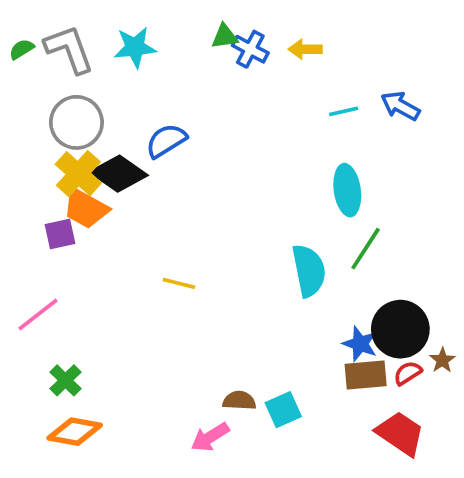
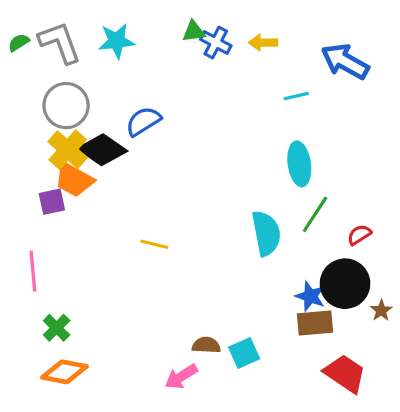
blue arrow: (400, 106) -> (345, 61), moved, size x1.4
pink line: (38, 315) -> (33, 271), turned -57
red semicircle: (408, 373) -> (359, 235), moved

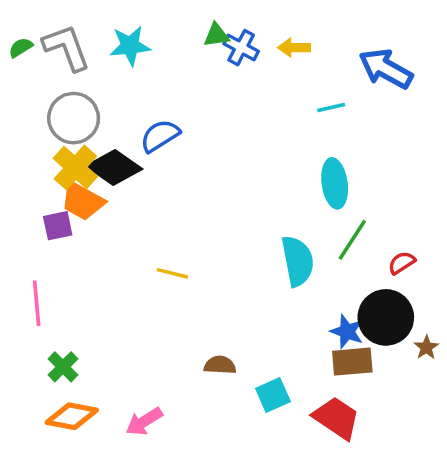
brown semicircle: (206, 345) -> (220, 365), moved
red trapezoid: (345, 373) -> (336, 418), moved
pink arrow: (181, 377) -> (144, 421), moved

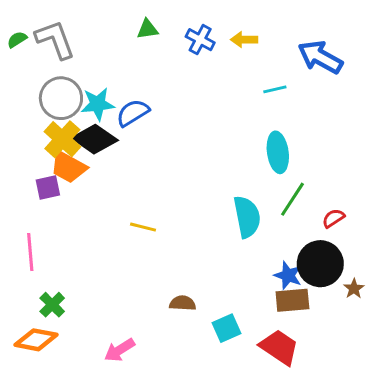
green triangle: (216, 35) -> (147, 29), moved
cyan star: (130, 46) -> (98, 104), moved
orange diamond: (72, 416) -> (36, 340), moved

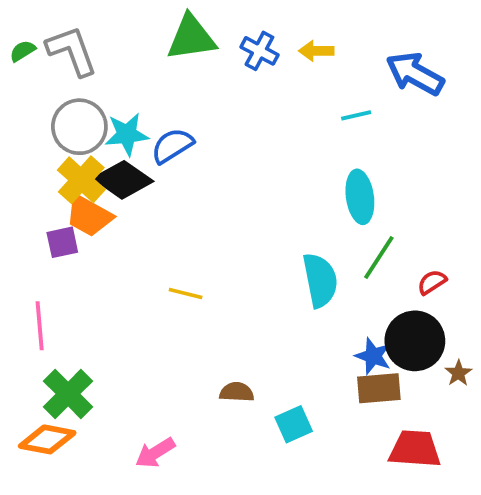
green triangle: (147, 29) -> (191, 38), size x1.8
green cross: (52, 305) -> (68, 394), size x1.5
red trapezoid: (279, 347) -> (415, 449), moved, turned -30

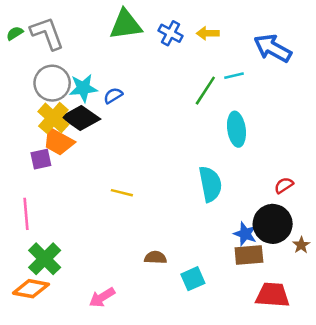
blue semicircle: (172, 146) -> (113, 96), size x0.7
green line: (379, 257) -> (205, 91), moved

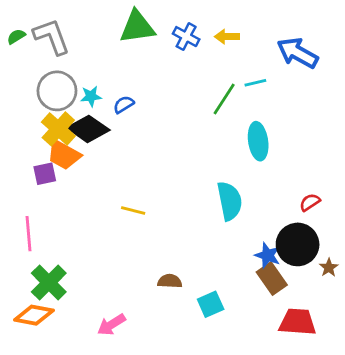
cyan star: (83, 88) -> (91, 96), size x0.7
brown rectangle: (249, 255) -> (272, 278), turned 60

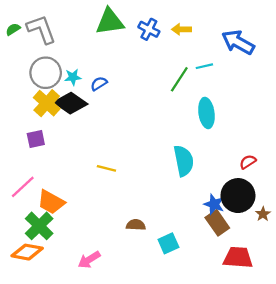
orange trapezoid: (64, 155) -> (51, 202), moved
pink line: (28, 234) -> (23, 187), turned 52

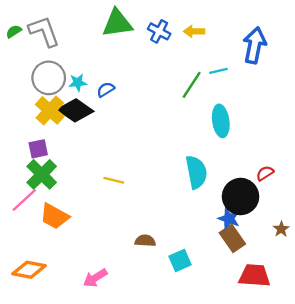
blue arrow: (238, 42) -> (254, 45), turned 72
black circle: (238, 196) -> (241, 197), moved
green cross: (39, 226) -> (42, 174), moved

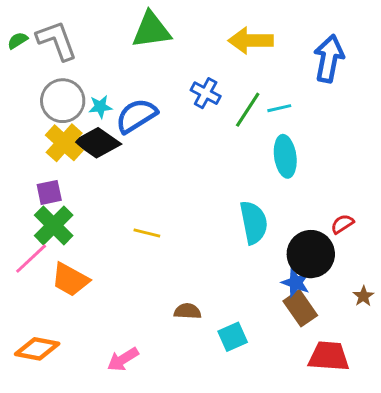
blue cross: (159, 31) -> (206, 93), moved
yellow arrow: (194, 31) -> (251, 41), size x1.6
cyan line: (218, 71) -> (279, 108), moved
blue semicircle: (106, 90) -> (136, 116), size x1.8

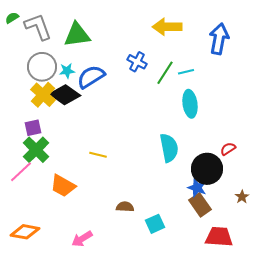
green triangle: (151, 30) -> (77, 35), moved
green semicircle: (18, 41) -> (12, 18), moved
orange trapezoid: (70, 280) -> (63, 186), moved

